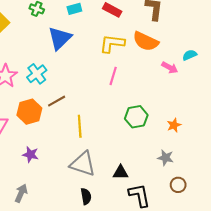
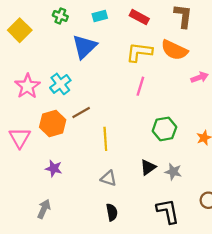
pink arrow: (170, 68) -> (200, 77), turned -49
gray star: (166, 158) -> (173, 172), moved
gray triangle: (83, 164) -> (109, 178), size x0.6
black triangle: (121, 172) -> (148, 167), moved, turned -35

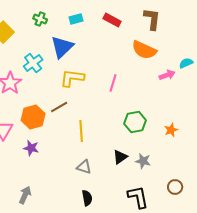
yellow L-shape: (139, 52) -> (72, 78), moved
cyan cross: (60, 84) -> (33, 63), moved
purple star: (54, 168) -> (31, 148), moved

